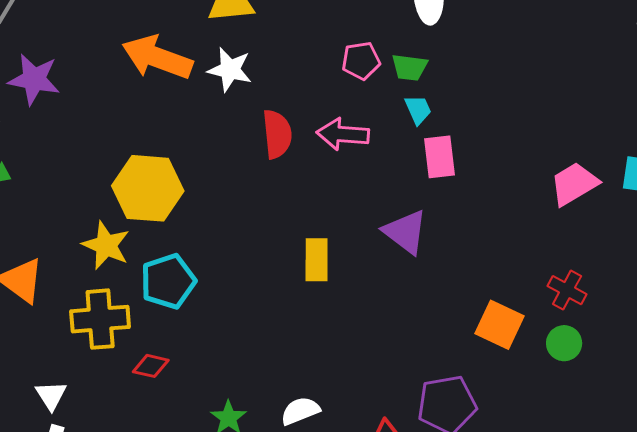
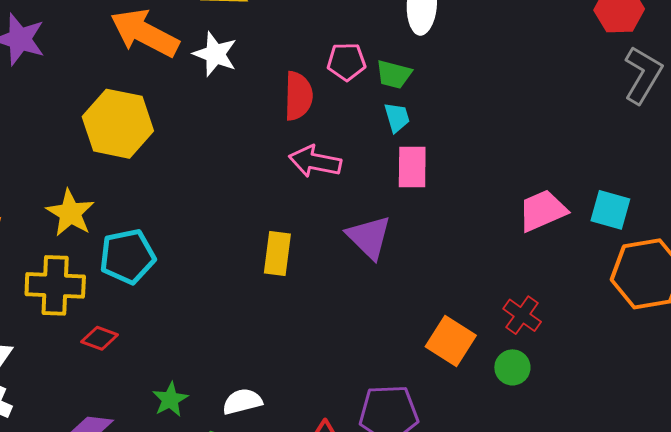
red semicircle: (277, 134) -> (298, 96), moved
pink arrow: (343, 134) -> (315, 162), moved
yellow hexagon: (148, 188) -> (118, 124), moved

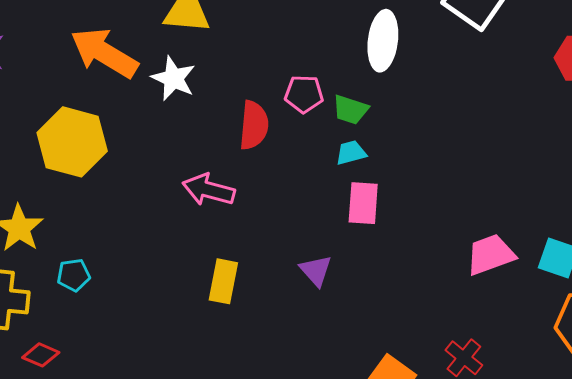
cyan trapezoid: (397, 117) -> (351, 153), turned -92
pink arrow: (315, 162) -> (209, 190), moved
purple triangle: (369, 237) -> (316, 270), size x0.7
cyan pentagon: (127, 256) -> (74, 275), size x0.6

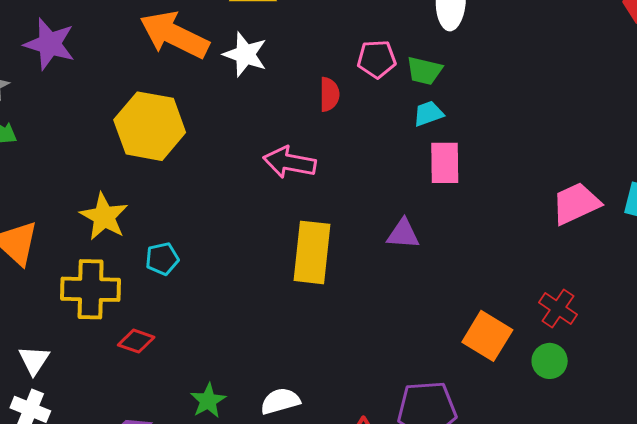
red semicircle: (254, 125) -> (329, 94), size x0.7
purple triangle: (316, 270) -> (403, 234), turned -39
yellow rectangle: (223, 281) -> (312, 252), size x1.4

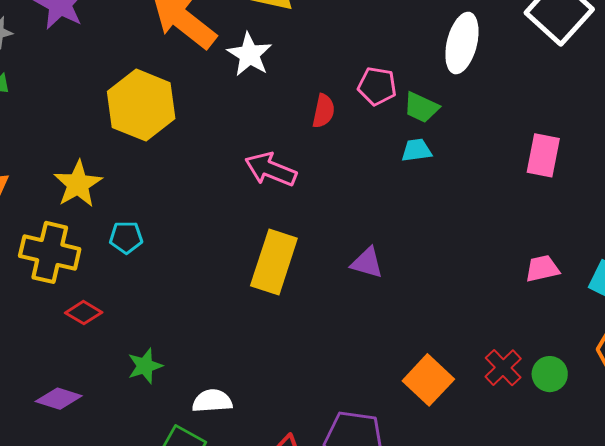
pink rectangle: (445, 163) -> (543, 155), moved
pink trapezoid: (576, 203) -> (542, 269), size x0.7
green circle: (550, 361) -> (550, 374), moved
green star: (208, 401) -> (145, 366), moved

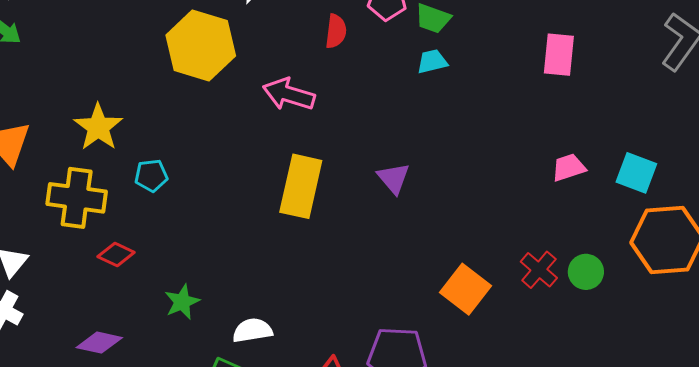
yellow hexagon: (141, 105) -> (201, 45), moved
purple triangle: (367, 263) -> (394, 178), turned 39

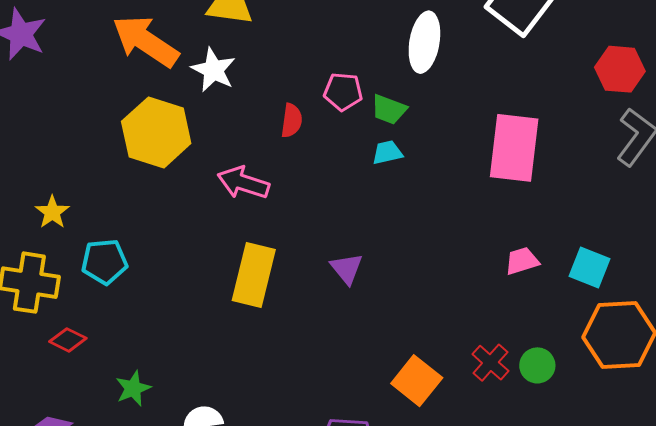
pink rectangle: (559, 55) -> (514, 148), size x1.6
yellow star: (98, 127) -> (52, 212), size x0.7
cyan pentagon: (151, 176) -> (104, 262), size x1.4

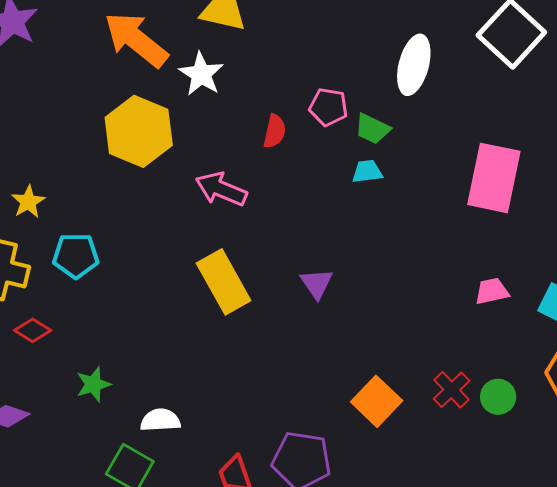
yellow rectangle: (254, 275) -> (224, 282), turned -48

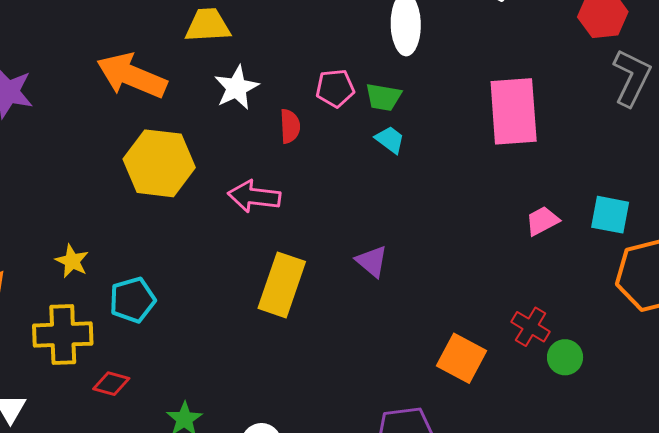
white star: (201, 74) -> (237, 88), moved, turned 30
cyan trapezoid: (367, 171) -> (390, 140), turned 60
yellow rectangle: (224, 282) -> (282, 285), turned 64
green circle: (498, 397) -> (565, 357), moved

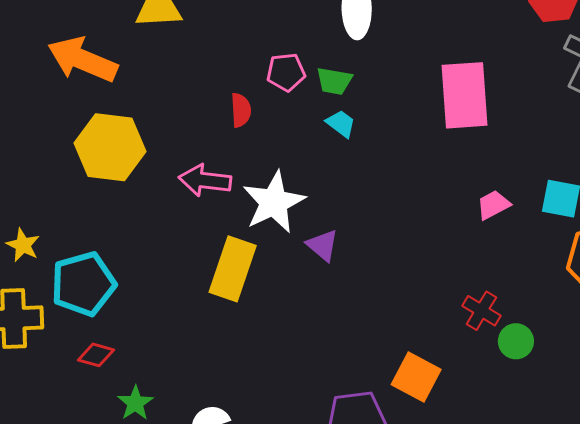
white star: (237, 88) -> (274, 202), moved, size x1.4
cyan pentagon: (132, 300) -> (83, 284), size x1.4
orange square: (462, 358) -> (416, 377), moved
red diamond: (111, 384) -> (96, 355), moved

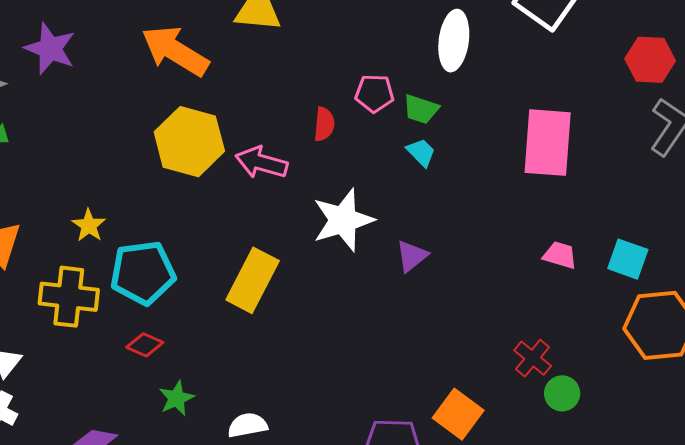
pink arrow: (205, 180) -> (262, 163), moved
pink trapezoid: (493, 205) -> (560, 255), turned 36
purple triangle: (323, 245) -> (412, 256), moved, turned 33
yellow rectangle: (233, 269) -> (253, 280), moved

